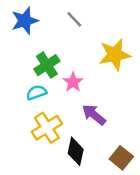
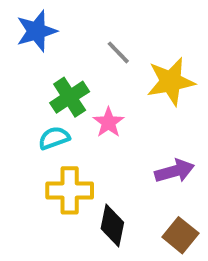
gray line: (74, 19) -> (118, 52), moved
purple arrow: (94, 115) -> (175, 171), moved, turned 125
yellow cross: (47, 128) -> (70, 190), turned 32

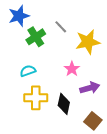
green cross: (70, 97) -> (36, 37), moved
pink star: (108, 122) -> (72, 69), moved
black diamond: (112, 225) -> (64, 104), moved

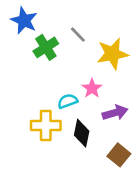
blue star: (19, 16) -> (24, 20), turned -30
cyan semicircle: (28, 71) -> (68, 101), moved

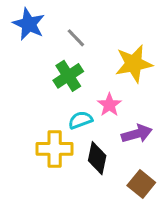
gray line: (78, 35) -> (76, 38), moved
green cross: (46, 47) -> (68, 76), moved

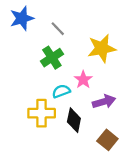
blue star: (29, 24) -> (22, 18), turned 30

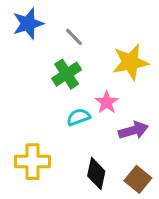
yellow cross: (42, 113) -> (32, 162), moved
black diamond: (74, 120) -> (96, 173), moved

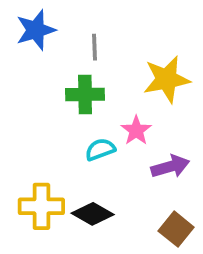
gray line: (74, 37) -> (95, 47), turned 42
green cross: (67, 74) -> (85, 94), turned 32
black diamond: (96, 173) -> (93, 214), moved, turned -72

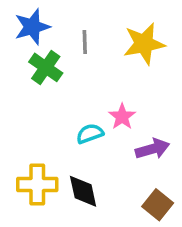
yellow star: (167, 79) -> (144, 44), moved
green cross: (85, 94) -> (46, 67), moved, turned 36
black diamond: (93, 214) -> (83, 191), turned 48

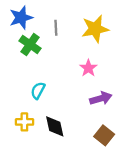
pink star: (122, 117) -> (88, 68), moved
cyan semicircle: (90, 134) -> (38, 91), moved, turned -42
yellow cross: (37, 184) -> (24, 122), size x0.7

